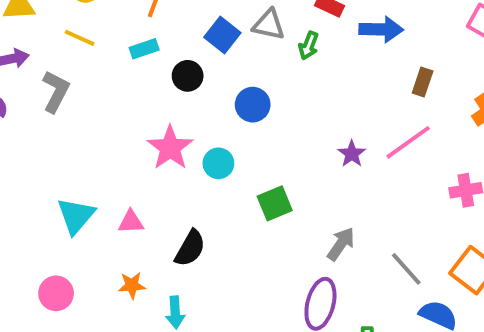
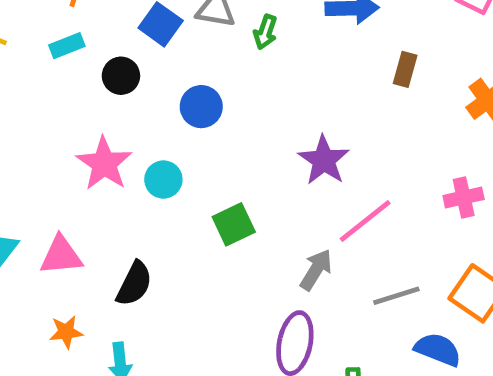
pink line: (408, 142) -> (365, 221), moved
purple star: (352, 154) -> (324, 160), size x1.5
pink triangle: (131, 222) -> (61, 255), size x1.4
gray line: (406, 269) -> (396, 296), turned -63

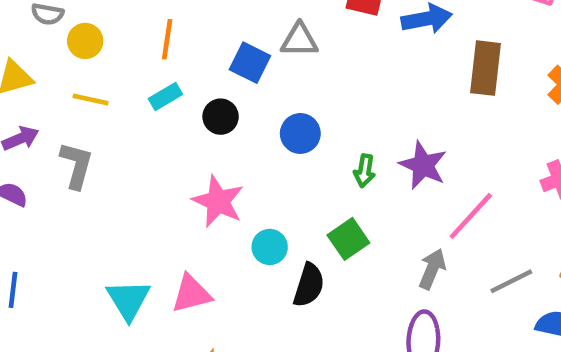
green arrow: (265, 32) -> (364, 171), moved
brown rectangle: (405, 69) -> (486, 68), size x1.6
cyan circle: (163, 180) -> (270, 247), moved
black semicircle: (134, 284) -> (309, 285), moved

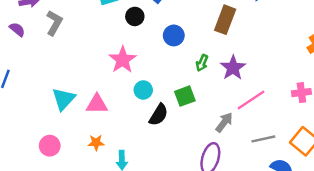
brown rectangle: (486, 68) -> (225, 20), moved

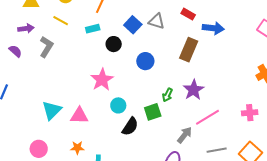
green arrow: (202, 63) -> (167, 95), moved

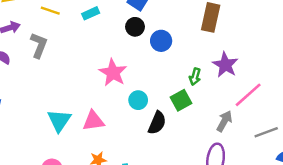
black circle: (114, 44) -> (135, 27), moved

